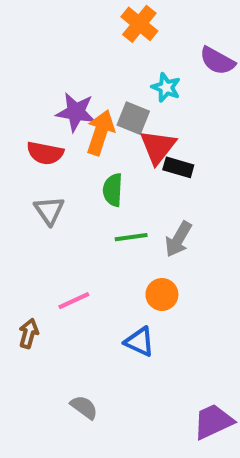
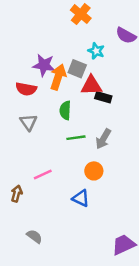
red triangle: (158, 147) -> (91, 85), turned 50
gray semicircle: (84, 407) -> (34, 236), moved

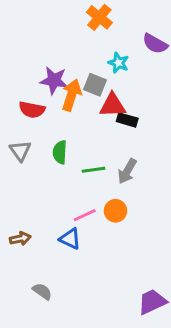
green semicircle: (65, 110) -> (60, 152), moved
gray triangle: (28, 122) -> (20, 151), moved
pink line: (43, 175) -> (85, 215), moved
brown arrow: (17, 194) -> (20, 239), turned 63
blue triangle: (81, 198) -> (70, 239), moved

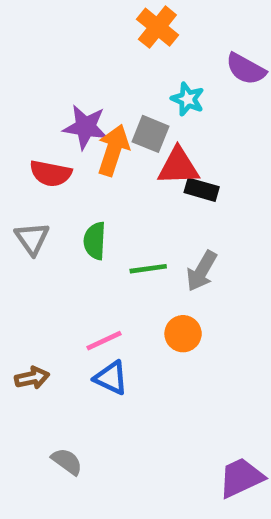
pink line: (85, 215) -> (104, 341), moved

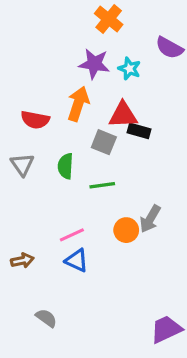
purple star: (85, 127) -> (94, 64), moved
gray square: (151, 134) -> (104, 142), moved
gray arrow: (202, 271) -> (150, 219), moved

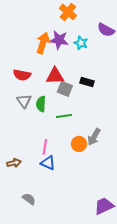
orange arrow: (78, 104) -> (43, 43), moved
red triangle: (123, 115) -> (55, 76), moved
gray triangle: (22, 165) -> (24, 101), moved
pink line: (72, 235) -> (45, 147), turned -56

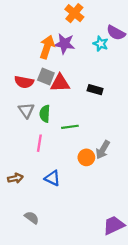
cyan star: (81, 43) -> (101, 44), moved
gray square: (65, 89) -> (46, 77), moved
pink line: (45, 147) -> (39, 143), moved

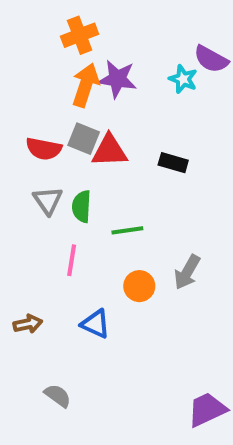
orange cross: (74, 13) -> (80, 35), moved, turned 30
orange circle: (86, 157) -> (139, 286), moved

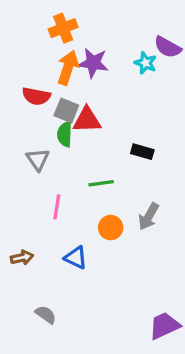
red semicircle: (44, 149) -> (36, 96), moved
black rectangle: (173, 163) -> (142, 152), moved
green semicircle: (82, 206) -> (65, 134), moved

